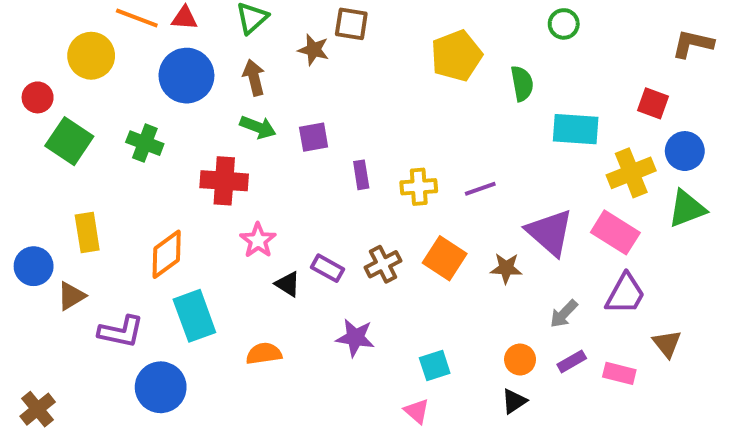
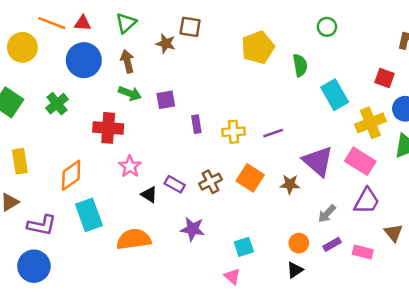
cyan rectangle: (576, 129) -> (335, 95), turned 56
green cross: (145, 143) -> (57, 104), turned 30
orange semicircle: (264, 354) -> (134, 239), size x1.5
blue circle: (161, 387) -> (34, 266), moved

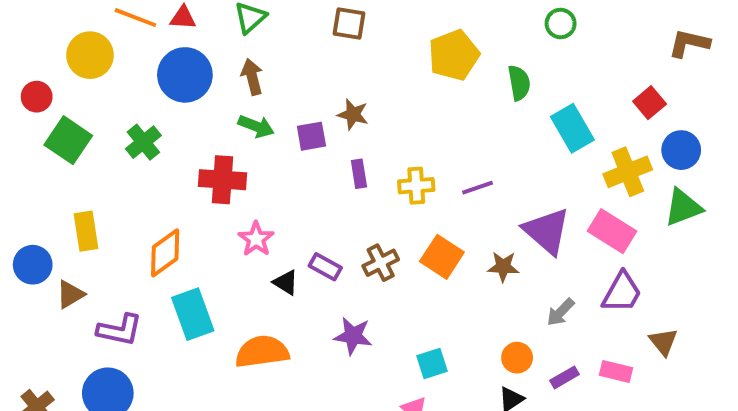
brown star: (166, 44) -> (353, 114), moved
red square: (385, 78) -> (650, 103), turned 30
purple rectangle: (332, 244) -> (565, 377), moved

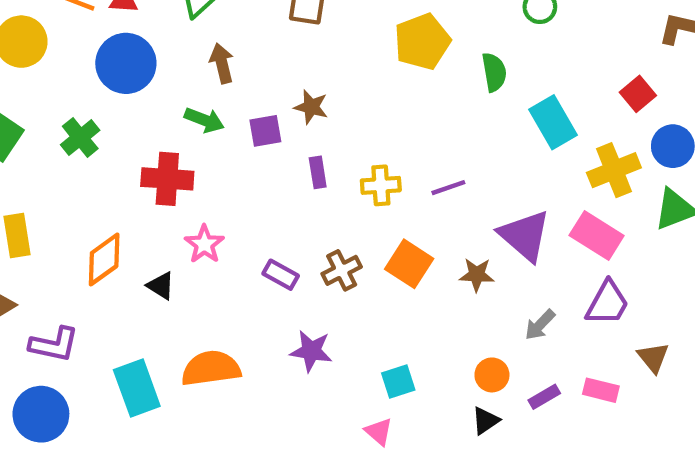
brown arrow: (252, 77) -> (222, 63), moved
black triangle: (286, 283) -> (161, 286), moved
cyan rectangle: (193, 314) -> (137, 388), moved

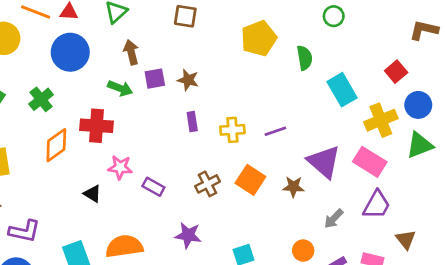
purple square: (265, 131) -> (155, 79), moved
pink star: (204, 244) -> (120, 167), turned -30
orange diamond: (104, 259) -> (56, 145), moved
purple rectangle: (281, 275) -> (153, 187), moved

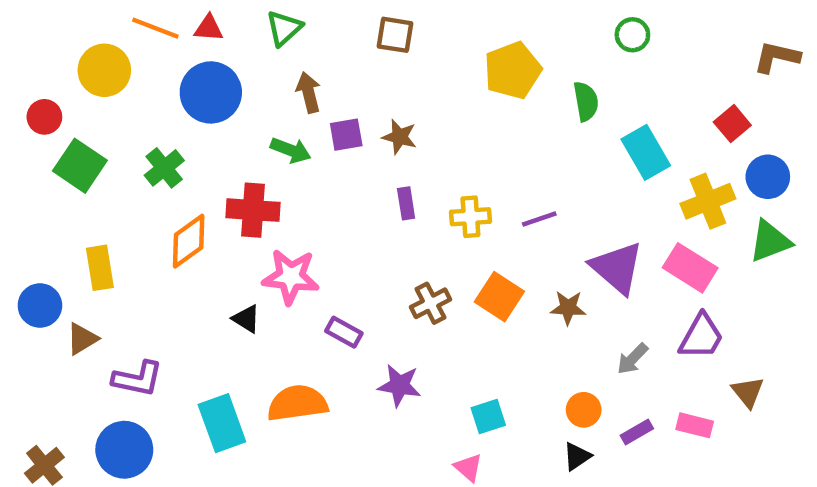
pink star: (120, 167) -> (291, 277), size x1.4
purple rectangle: (153, 187) -> (344, 332), moved

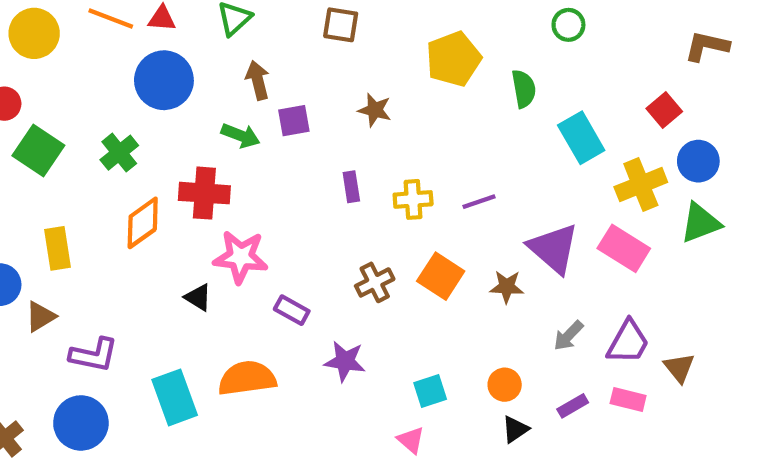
yellow circle: (104, 70) -> (34, 33), moved
brown star: (399, 137) -> (375, 110), moved
purple trapezoid: (701, 337) -> (628, 342), moved
orange circle: (584, 410) -> (505, 385), moved

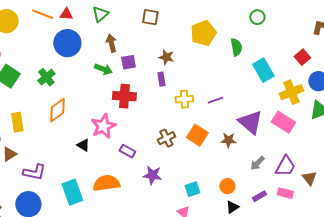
purple rectangle: (351, 187) -> (161, 79), moved
red cross: (204, 193) -> (124, 96), moved
pink star: (241, 257) -> (103, 126), turned -30

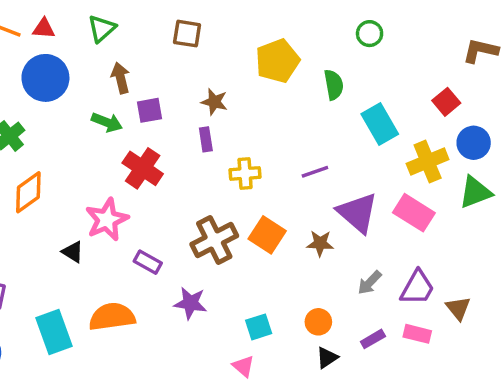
red cross: (124, 96) -> (143, 168), turned 30
purple line: (215, 100) -> (315, 172), moved
brown cross: (166, 138) -> (214, 240), size x1.5

